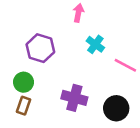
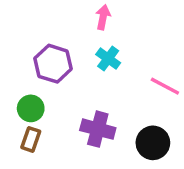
cyan cross: (95, 44) -> (108, 59), moved

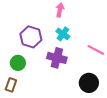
purple cross: (98, 129) -> (57, 58), moved
brown rectangle: (31, 139) -> (11, 85), moved

